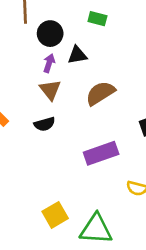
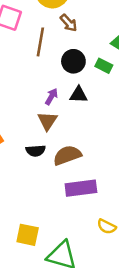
black circle: (50, 34) -> (73, 61), moved
brown semicircle: (100, 93) -> (67, 155), moved
yellow square: (55, 215) -> (28, 235), turned 30

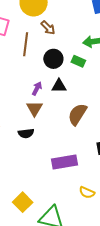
brown semicircle: (67, 155) -> (77, 114), moved, turned -35
yellow square: (28, 235) -> (23, 202), turned 36

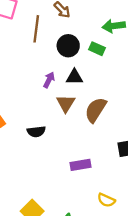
brown triangle: (34, 108) -> (66, 103), moved
purple rectangle: (64, 162) -> (81, 165), size x0.7

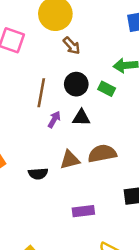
brown line: (36, 29) -> (41, 93), moved
brown triangle: (66, 103) -> (70, 160), moved, turned 42
brown semicircle: (96, 110) -> (102, 154), turned 44

